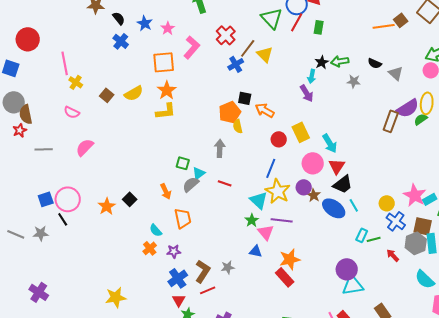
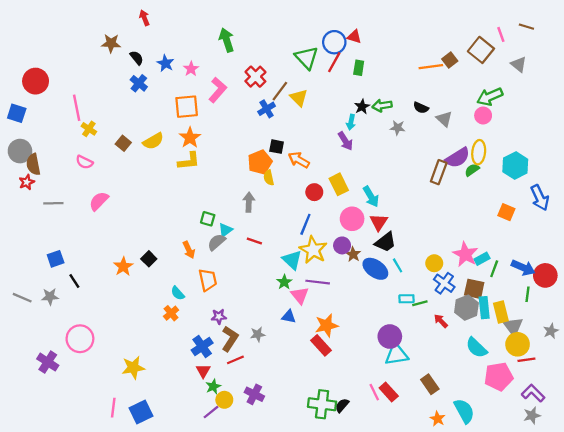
pink circle: (68, 199) -> (80, 339), moved
cyan rectangle: (362, 235) -> (406, 299), turned 64
purple star: (174, 251) -> (219, 317), moved

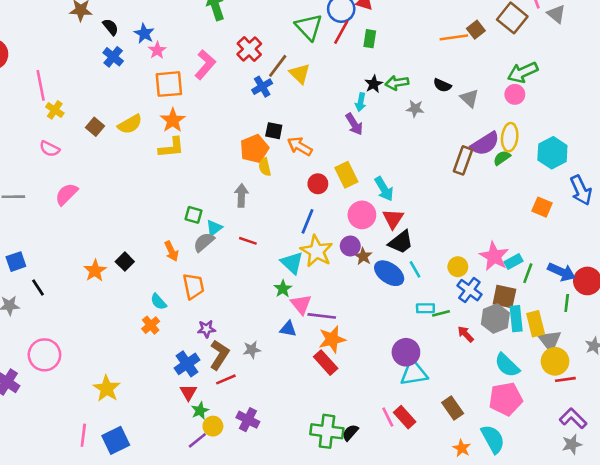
gray triangle: (519, 64) -> (556, 14), moved
pink star: (191, 69) -> (157, 50), moved
purple line: (318, 282) -> (322, 316), moved
yellow star: (133, 368) -> (107, 389), turned -30
pink pentagon: (499, 376) -> (506, 399), moved

